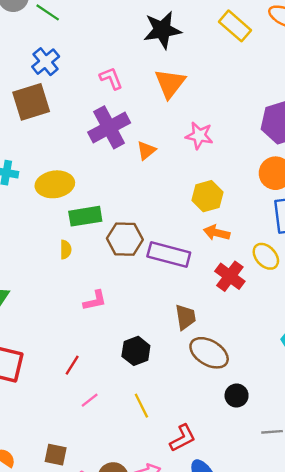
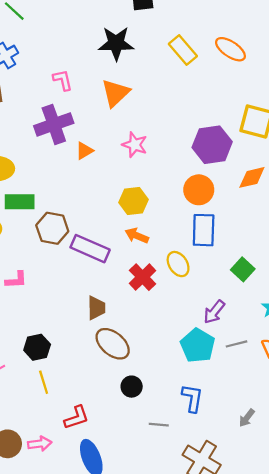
black hexagon: (136, 351) -> (37, 347), moved

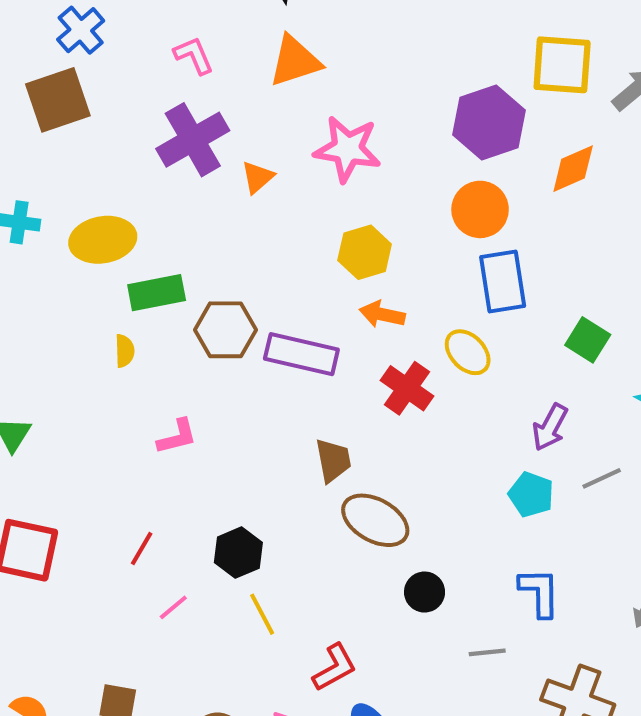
orange triangle: (116, 93) -> (295, 61), turned 36
pink star: (135, 145) -> (348, 149), size x1.4
cyan pentagon: (198, 346) -> (531, 495), size x0.7

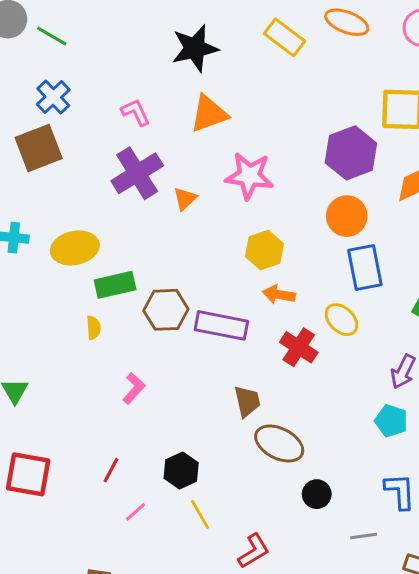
pink L-shape: (177, 437) -> (134, 388), turned -32

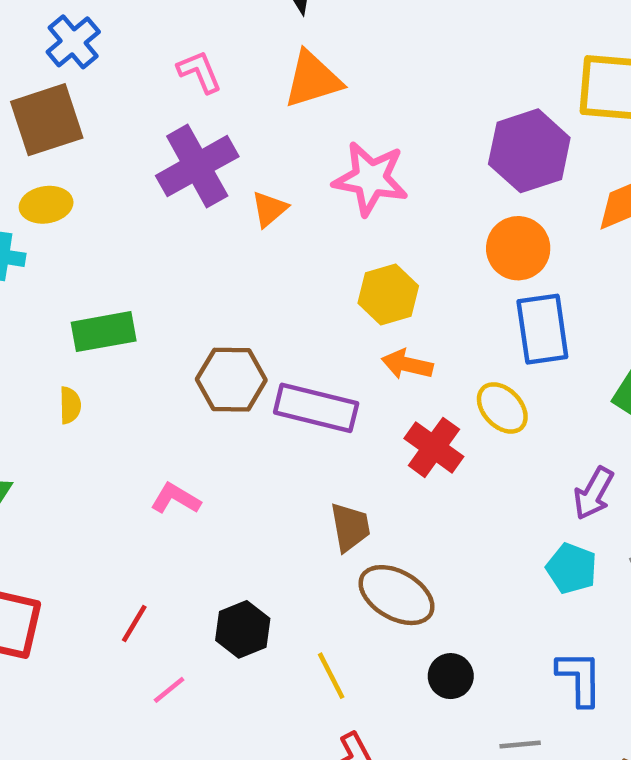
yellow ellipse: (75, 248) -> (46, 205), moved, size x0.7
green rectangle: (115, 285) -> (104, 332), moved
yellow semicircle: (94, 328) -> (70, 405), moved
pink L-shape: (134, 388) -> (176, 499), turned -104
yellow line: (200, 514) -> (331, 676), moved

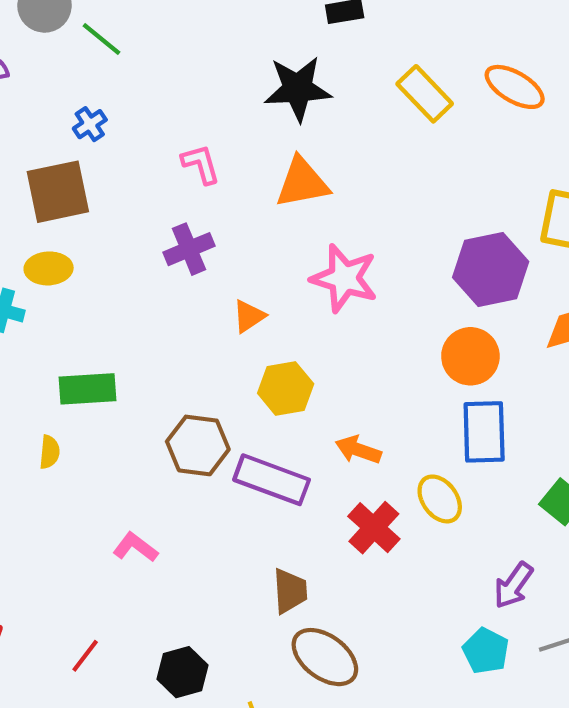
blue cross: (73, 42) -> (90, 124), size x0.7
purple cross: (197, 166) -> (189, 249), size x0.7
orange triangle: (269, 209) -> (249, 316), moved
yellow hexagon: (388, 295) -> (286, 388), moved

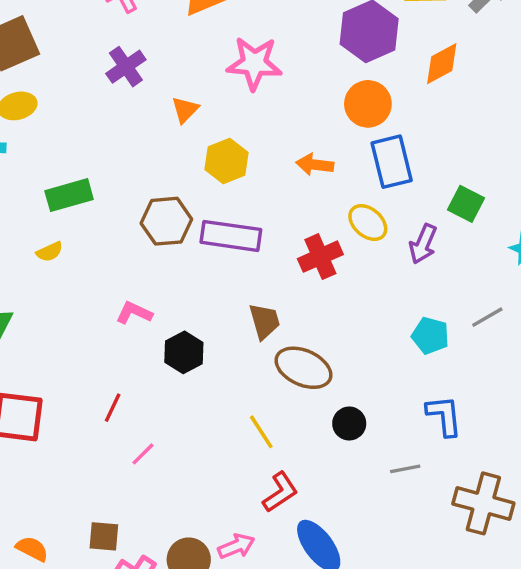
orange arrow: (358, 450) -> (315, 165), moved
yellow semicircle: (49, 452) -> (50, 252), turned 72
red cross: (374, 528) -> (320, 257), turned 36
purple arrow: (513, 585) -> (423, 244), moved
black hexagon: (182, 672) -> (184, 352), moved

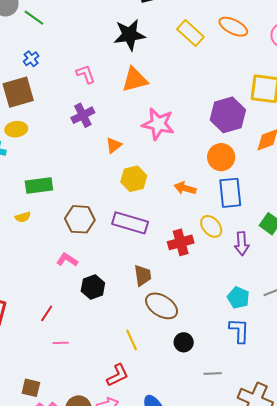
brown hexagon: (166, 221) -> (80, 219), moved
purple arrow: (423, 244) -> (242, 244), turned -35
blue L-shape: (444, 416) -> (239, 331), moved
pink line: (143, 454) -> (61, 343), turned 35
red L-shape: (280, 492) -> (118, 375), moved

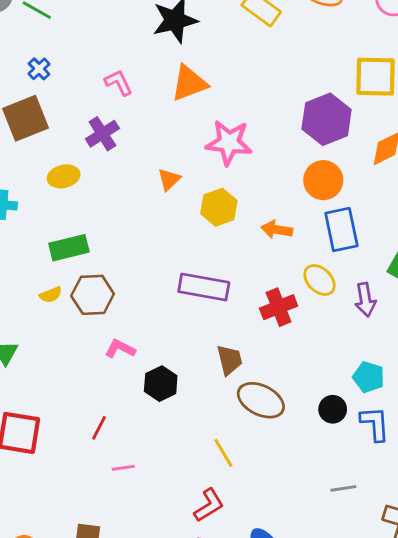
purple cross: (83, 115) -> (102, 134), moved
yellow ellipse: (16, 129) -> (64, 176), moved
yellow hexagon: (134, 179) -> (219, 207), moved
brown hexagon: (80, 219) -> (93, 295), moved
black circle: (184, 342) -> (333, 409), moved

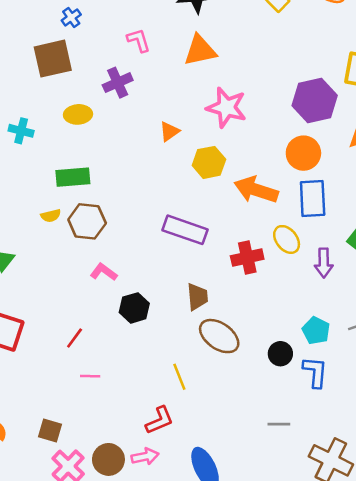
orange arrow: (277, 230) -> (256, 190), size x1.6

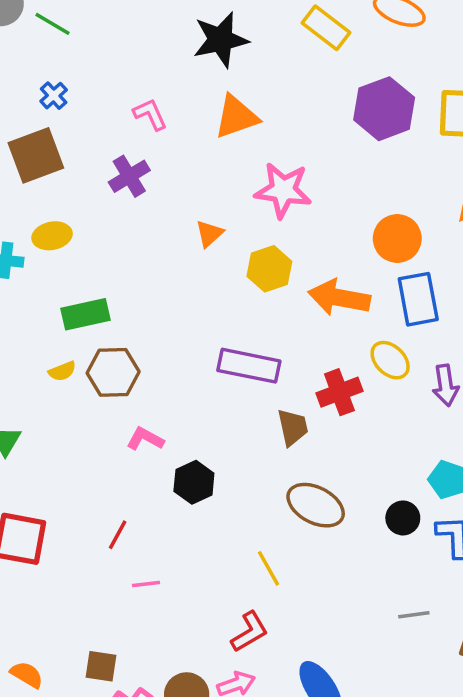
purple hexagon: (315, 101) -> (384, 109), moved
yellow ellipse: (78, 114) -> (52, 236), moved
brown trapezoid: (197, 297) -> (293, 427), moved

